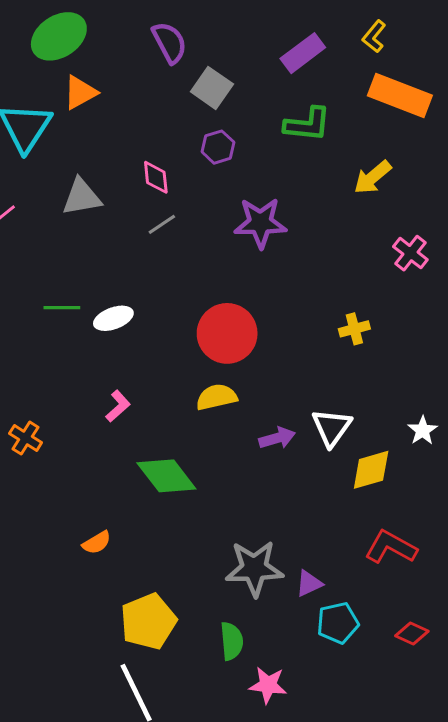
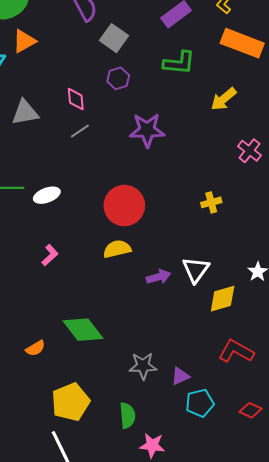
green diamond: (166, 476) -> (83, 330), moved
gray star: (254, 568) -> (143, 366), size x0.7

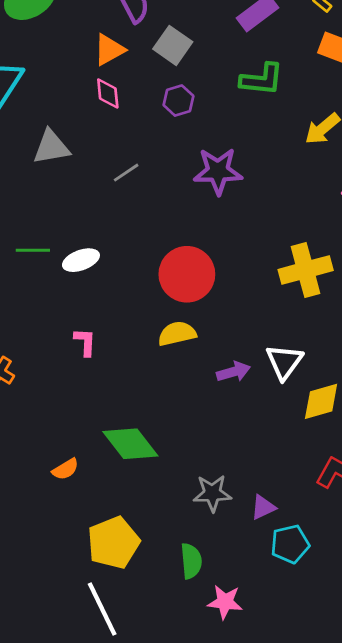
orange triangle: (24, 41) -> (109, 50), moved
pink diamond: (76, 99) -> (108, 93), moved
yellow cross: (211, 202) -> (306, 270), size x1.8
pink L-shape: (50, 255) -> (85, 342), turned -45

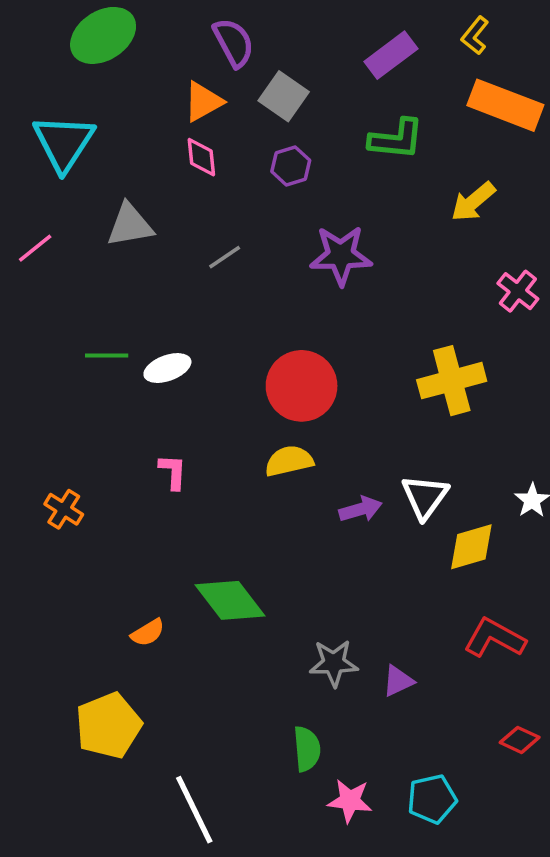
yellow pentagon: (113, 543) -> (108, 726), moved
cyan pentagon: (290, 544) -> (432, 799), moved

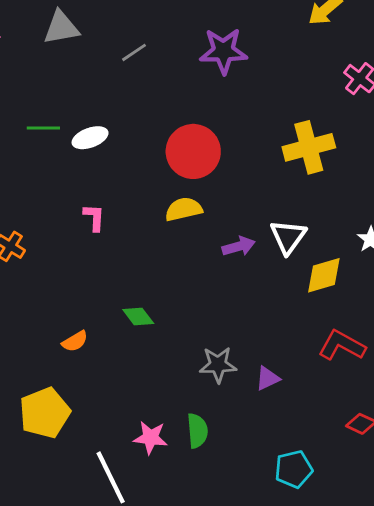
green diamond: (230, 600) -> (138, 317), size x0.6
pink star: (350, 801) -> (151, 438), moved

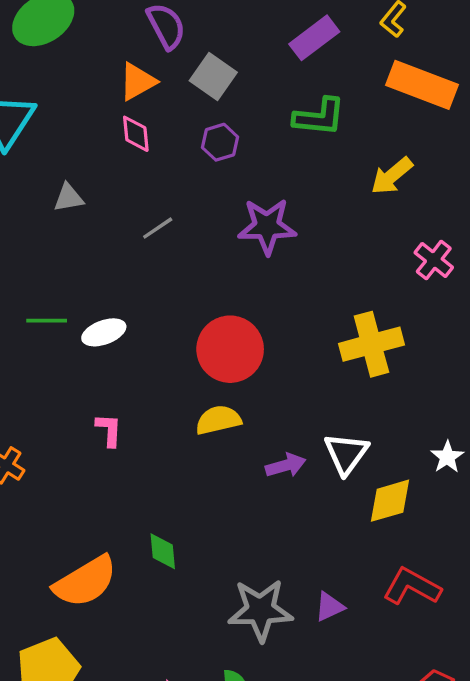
gray triangle: (61, 28) -> (68, 198), size x0.7
green diamond: (138, 317) -> (163, 551), turned 32
orange semicircle: (75, 341) -> (85, 582), size x2.0
gray star: (218, 365) -> (260, 610), size x1.4
purple triangle: (267, 378) -> (329, 607), moved

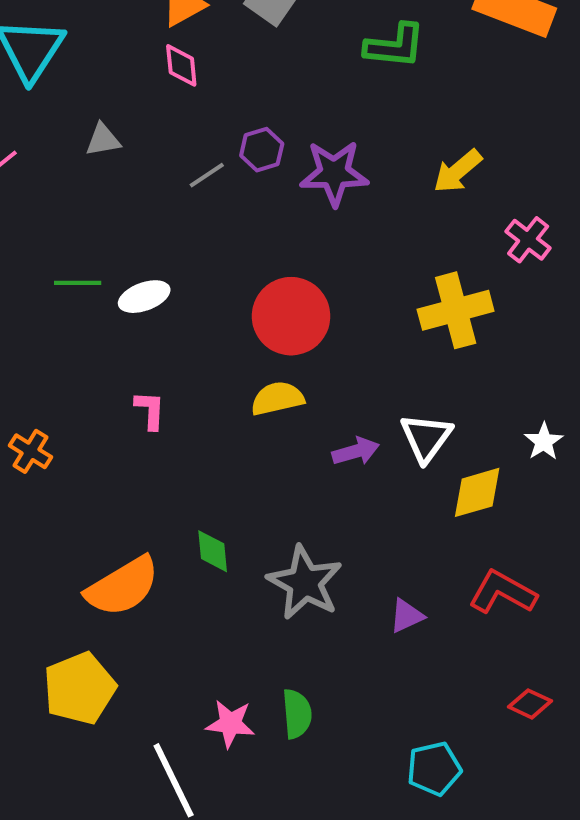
purple hexagon: (220, 142) -> (262, 150), moved
yellow arrow: (392, 176) -> (458, 171), moved
pink cross: (434, 260) -> (528, 240), moved
gray star: (260, 610) -> (305, 583), moved, turned 30

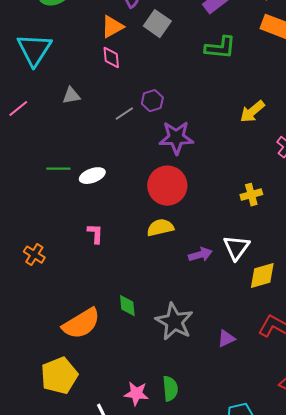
purple star: (334, 173) -> (176, 138), moved
yellow cross: (456, 310) -> (251, 195), moved, size x0.6

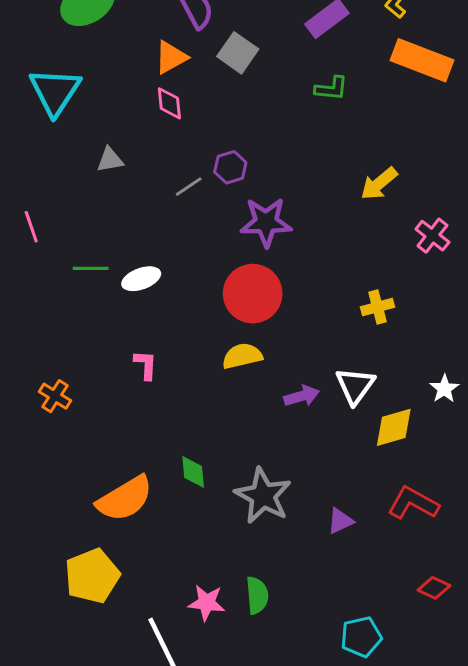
green L-shape: (220, 48) -> (331, 88), size x0.7
pink line: (18, 109) -> (31, 227), moved, turned -70

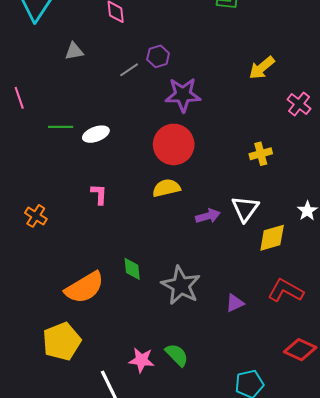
red diamond: (434, 588) -> (300, 350), size x1.4
green semicircle: (257, 595) -> (177, 355), turned -40

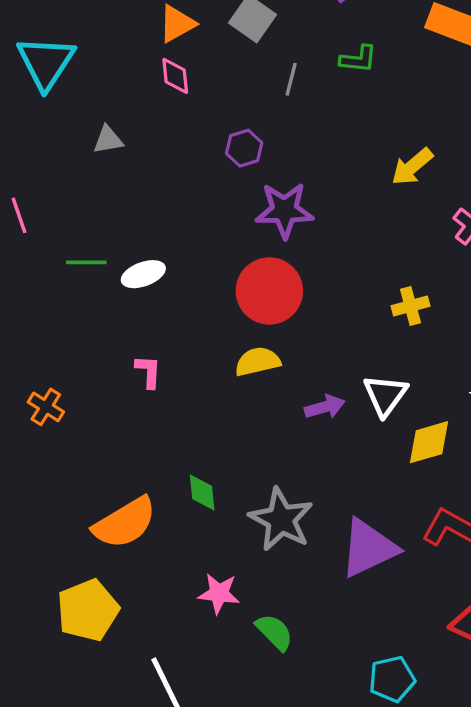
gray line: (129, 70) -> (291, 79), moved, turned -42
purple triangle: (235, 303) -> (368, 548), size x2.0
pink star: (142, 360) -> (219, 593), moved

